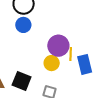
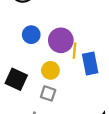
blue circle: (23, 25) -> (31, 35), moved
yellow circle: (52, 63) -> (50, 70), moved

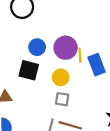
black square: (16, 79) -> (29, 70), moved

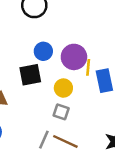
black square: (29, 70) -> (30, 75), turned -35

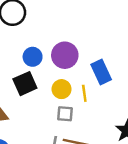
yellow line: (88, 67) -> (84, 93), moved

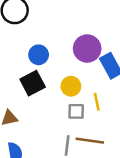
purple circle: (65, 55) -> (87, 49), moved
yellow line: (84, 93) -> (97, 102), moved

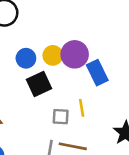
black square: (33, 83) -> (39, 84), moved
yellow circle: (71, 86) -> (53, 55), moved

